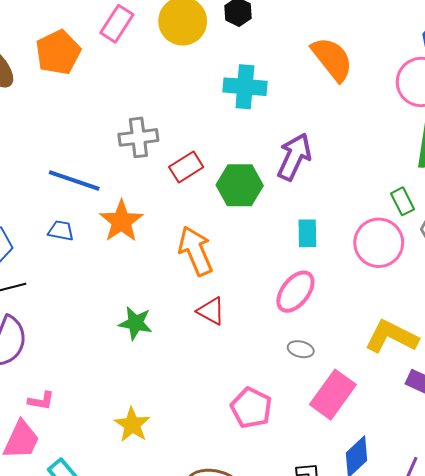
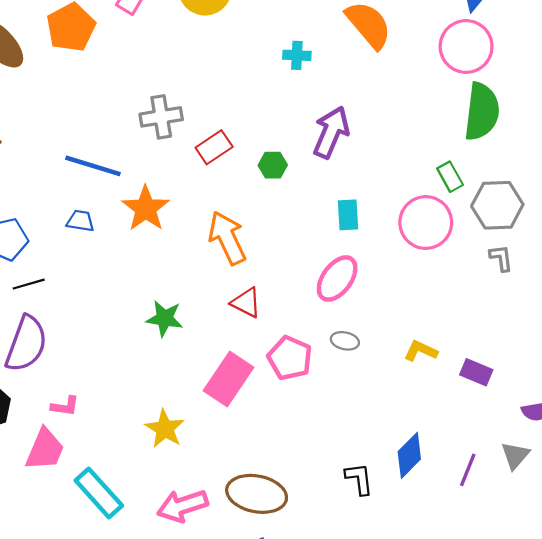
cyan cross: (245, 87) -> (297, 55), moved, size x0.6
green hexagon: (240, 185) -> (273, 165), size x0.6
yellow L-shape: (391, 337) -> (421, 351), moved, size x0.6
pink rectangle: (333, 395) -> (228, 379), moved
pink pentagon: (251, 408) -> (290, 358), moved

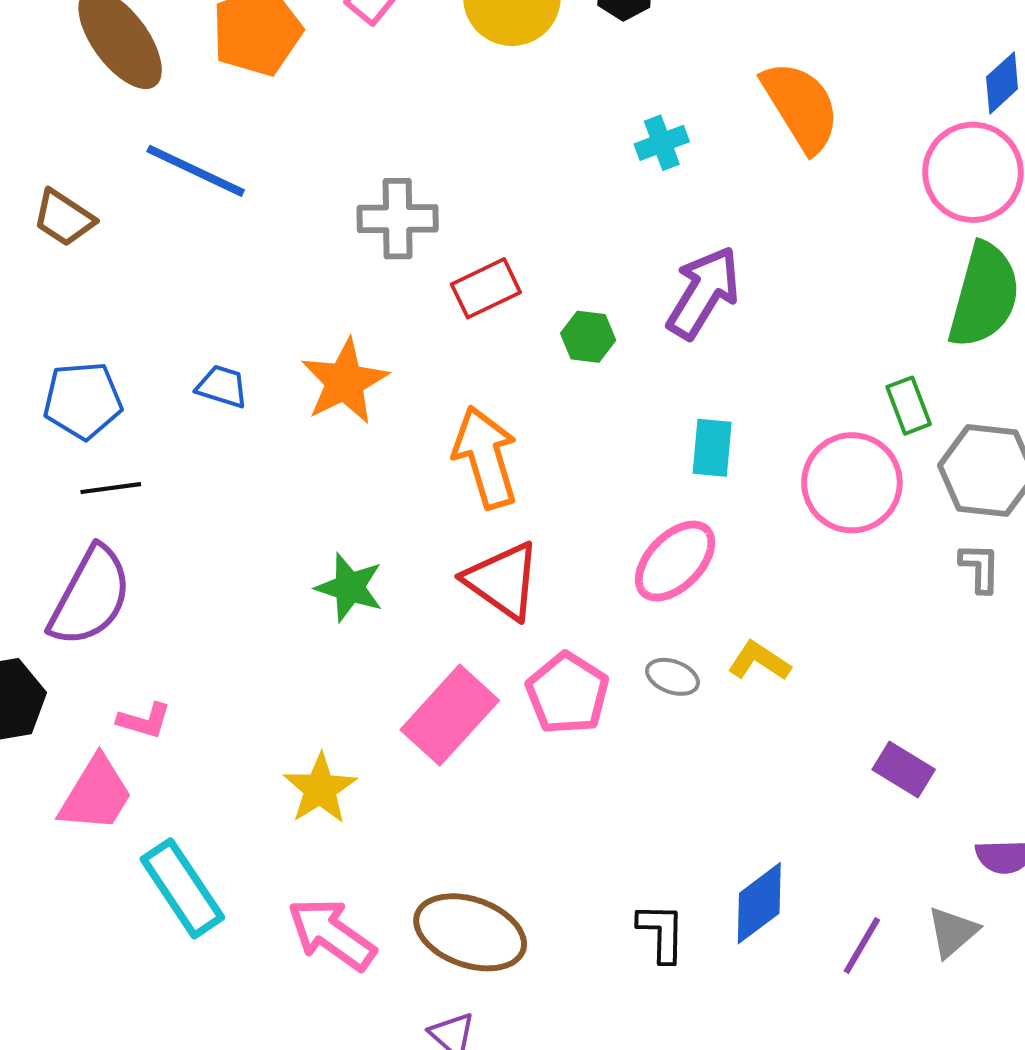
cyan cross: (297, 55) -> (662, 143), turned -32
blue line: (93, 166) -> (196, 171), moved
red triangle: (246, 303) -> (503, 581), size x1.4
yellow L-shape: (421, 351) -> (759, 661), moved
pink arrow: (182, 506) -> (332, 934), turned 45

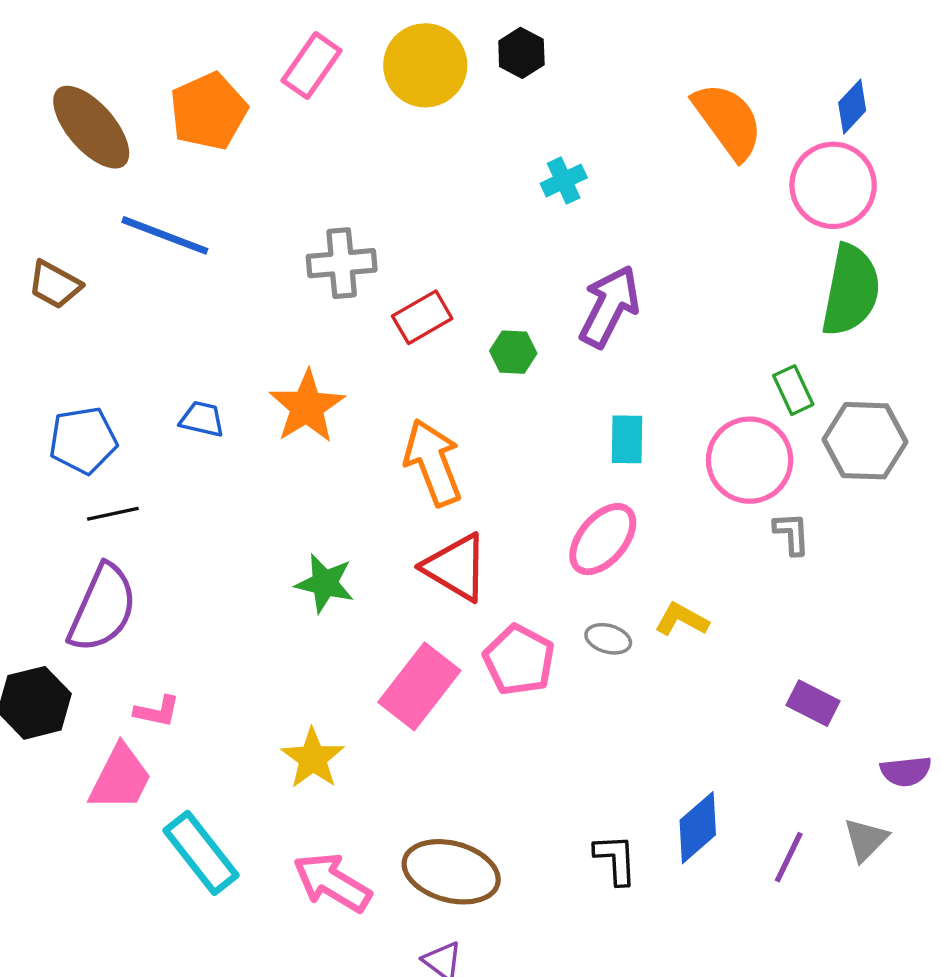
orange semicircle: (801, 106) -> (728, 121), moved
gray L-shape: (980, 568) -> (792, 534), moved

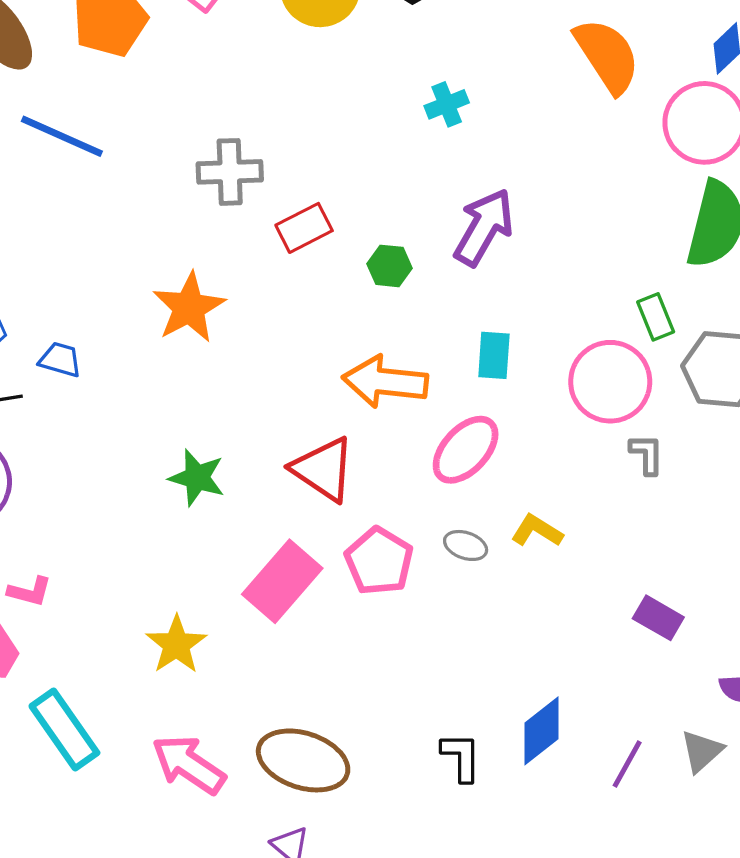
blue trapezoid: (202, 419) -> (60, 360), moved
orange arrow: (433, 462) -> (385, 382), moved, turned -66

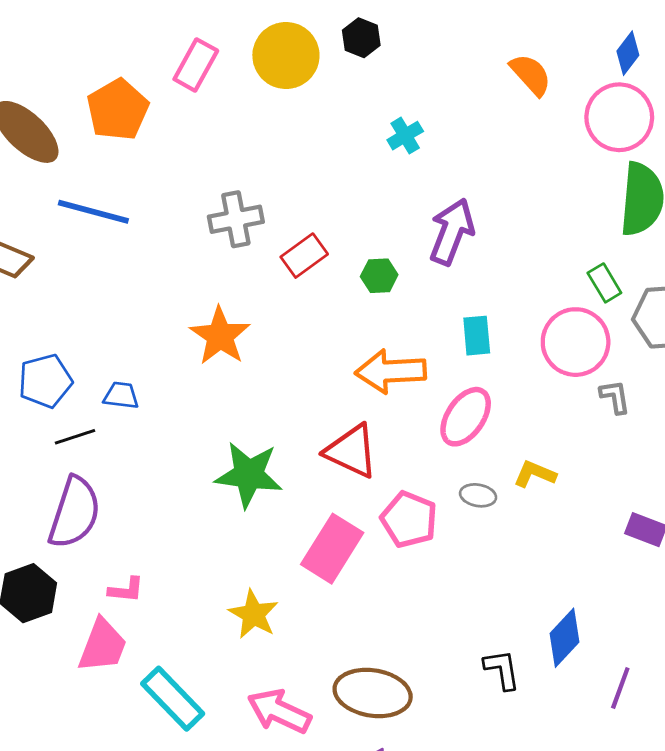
orange semicircle: (607, 56) -> (531, 75), size x0.7
green star: (197, 478) -> (249, 475), size x1.4
purple line: (627, 764) -> (620, 688), moved

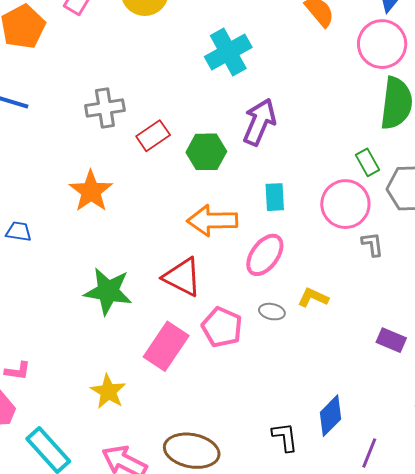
cyan cross: (405, 136) -> (228, 52), size x1.8
green hexagon: (379, 276) -> (206, 152), size x1.5

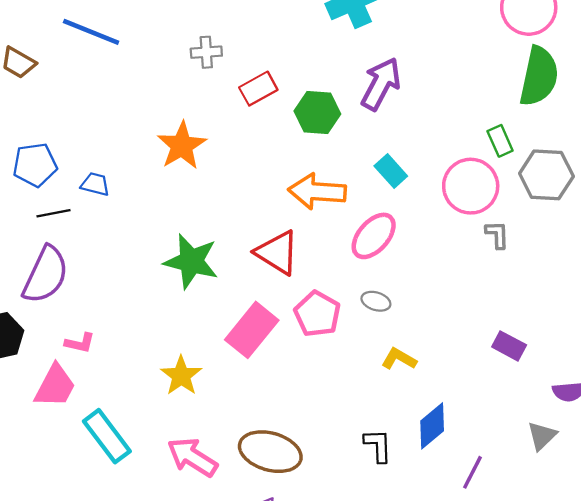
gray cross: (105, 108) -> (206, 52), size x0.7
cyan rectangle: (275, 197) -> (391, 171), turned -44
yellow L-shape: (313, 298) -> (399, 359), moved

